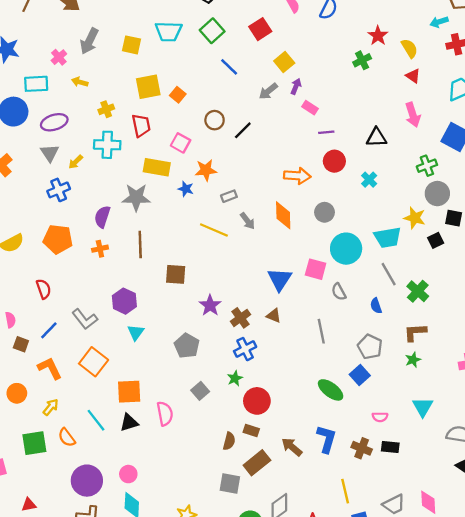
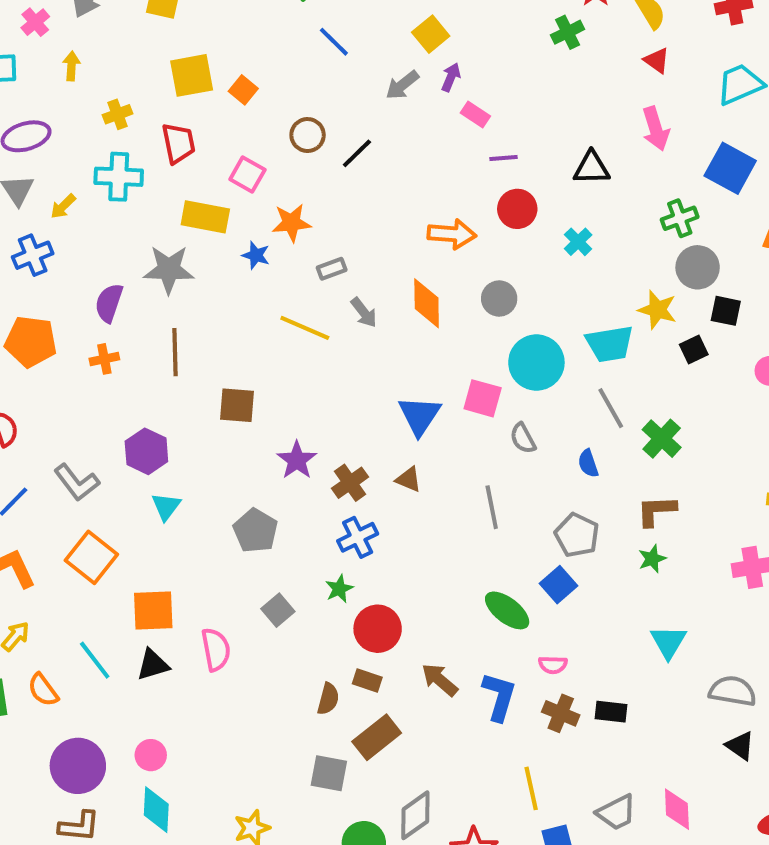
yellow arrow: (80, 82) -> (71, 66), turned 77
pink semicircle: (380, 417) -> (553, 665), moved
brown arrow: (292, 447) -> (440, 680), moved

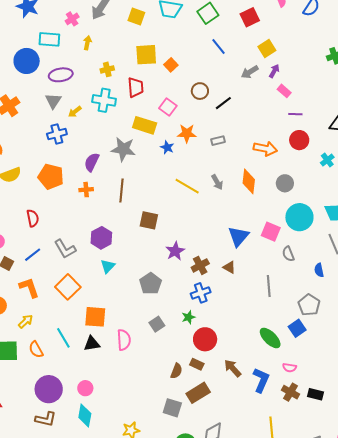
gray rectangle: (332, 269) -> (218, 141), moved

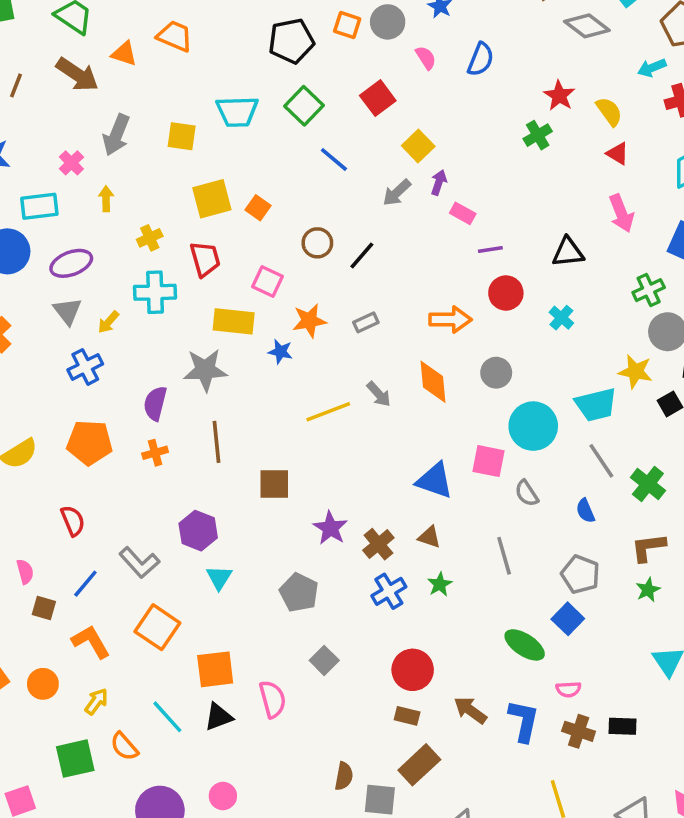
yellow line: (187, 186) -> (328, 412), turned -40
blue triangle: (238, 236) -> (435, 480), turned -40
green star: (188, 317) -> (440, 584), moved
brown semicircle: (176, 371) -> (344, 776), moved

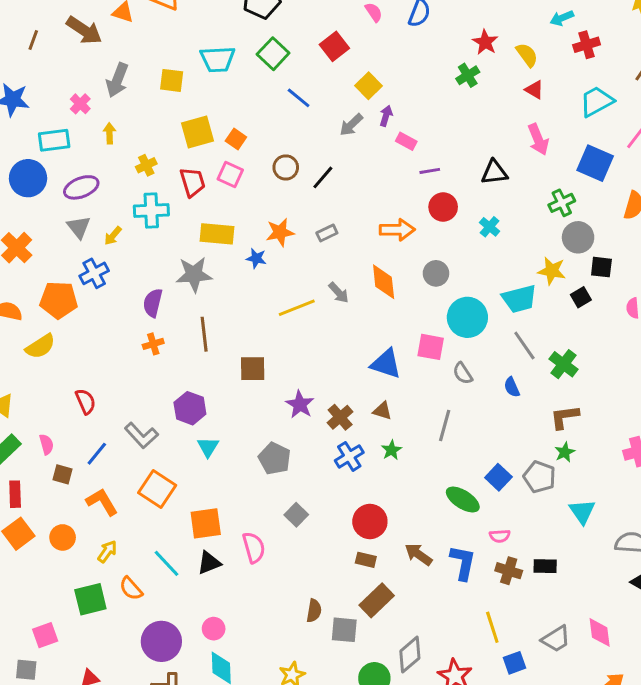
pink square: (268, 282) -> (230, 174), moved
orange pentagon: (90, 443) -> (59, 300), moved
gray line: (504, 556) -> (445, 426), turned 32
gray pentagon: (580, 574) -> (539, 477), moved

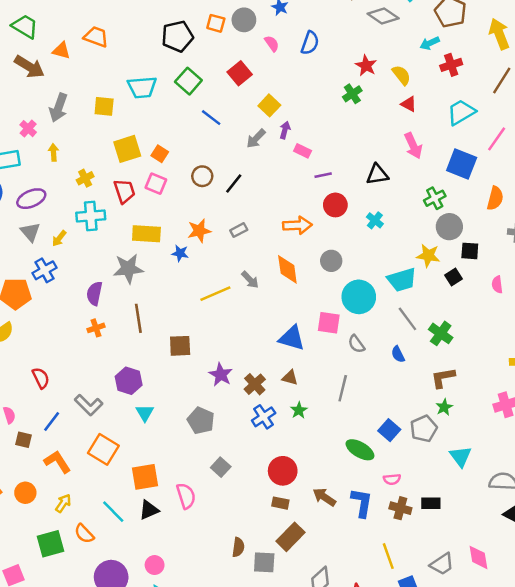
gray pentagon: (539, 477) -> (424, 429), turned 30

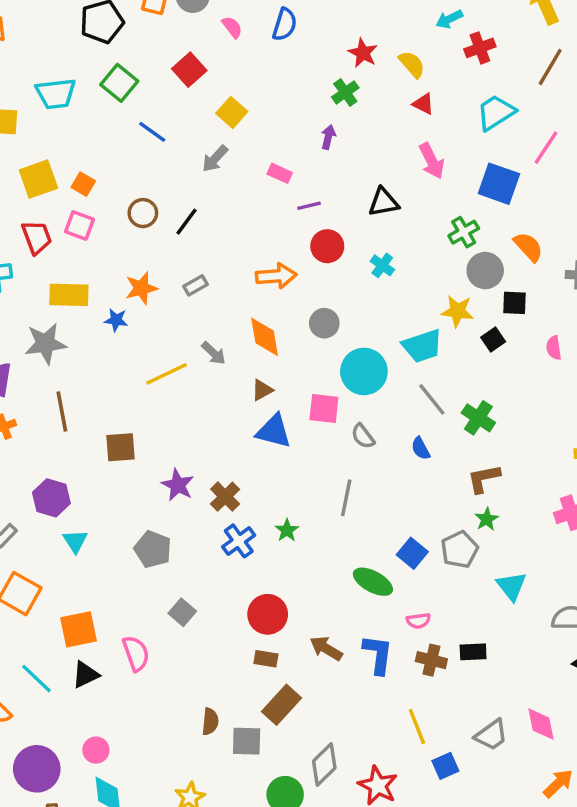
purple arrow: (285, 130) -> (328, 137), moved
orange semicircle: (495, 198) -> (528, 247), moved, turned -55
brown triangle: (290, 378) -> (262, 390), moved, turned -42

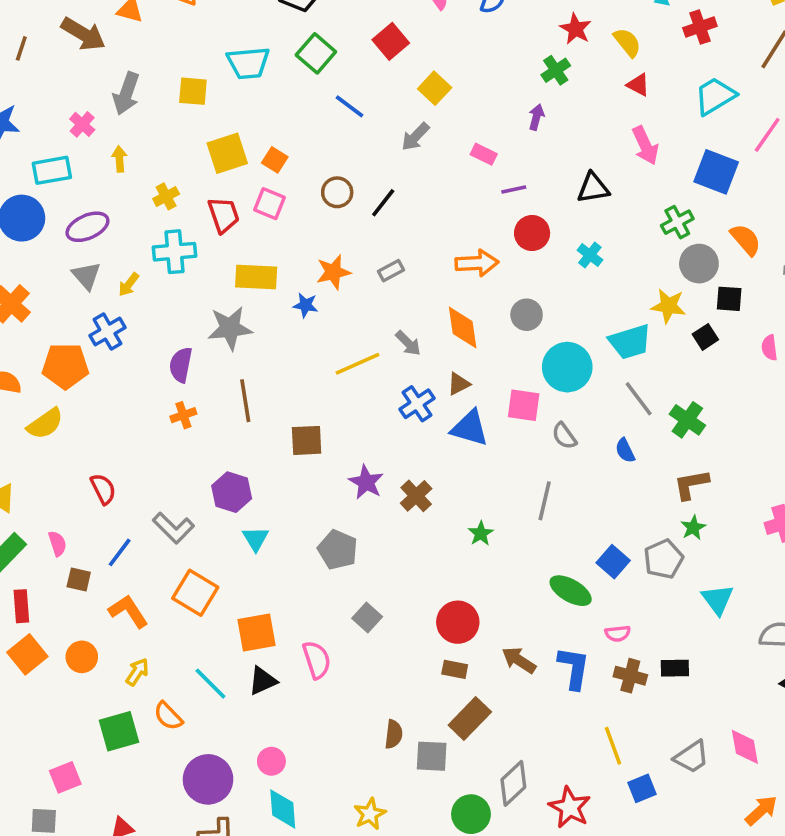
blue cross: (239, 541) -> (417, 404), moved

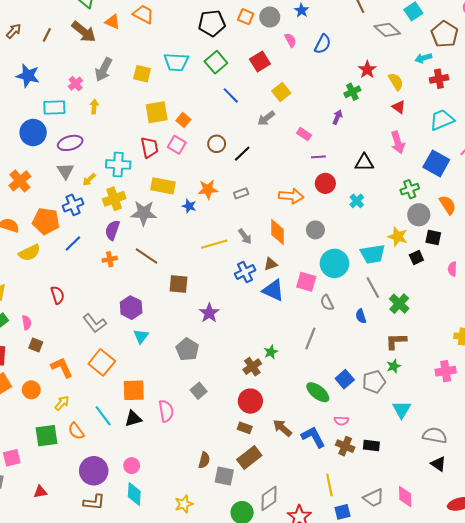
yellow cross: (166, 196) -> (114, 199), moved, size x1.5
brown line: (245, 401) -> (147, 256), turned -55
brown cross: (416, 496) -> (252, 367), moved
blue line: (120, 552) -> (73, 244), moved
blue L-shape: (574, 668) -> (313, 437), turned -45

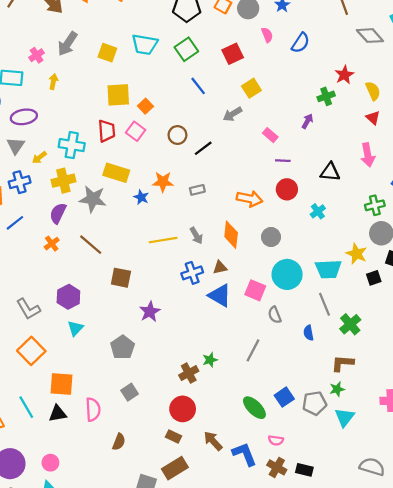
orange cross: (110, 259) -> (52, 244), turned -32
cyan triangle: (402, 409) -> (345, 417), moved
brown semicircle: (204, 460) -> (119, 442), moved

